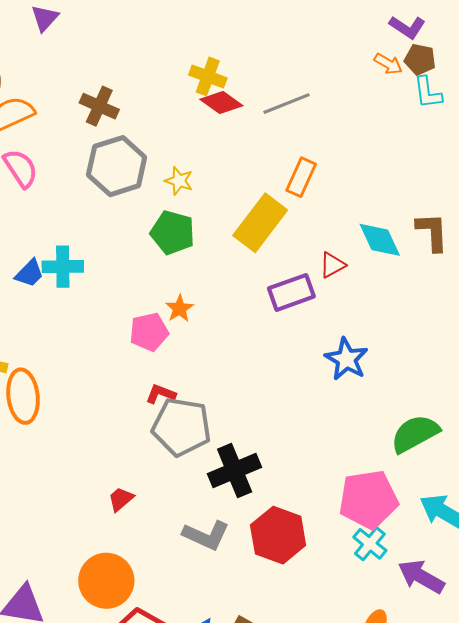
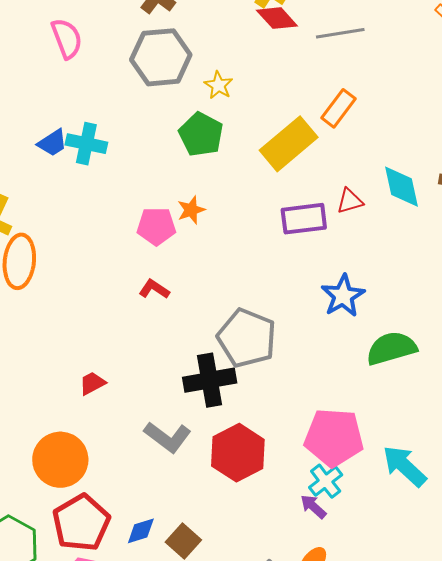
gray pentagon: (181, 427) -> (247, 338), moved
green semicircle: (415, 434) -> (391, 348), moved
purple arrow: (421, 577) -> (313, 507), moved, size x0.6

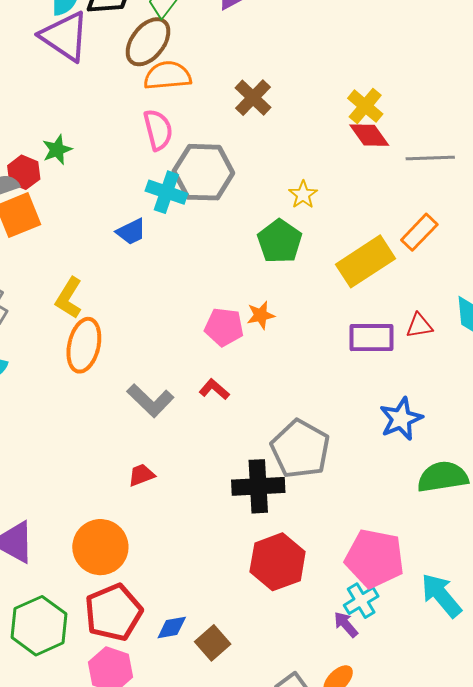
gray hexagon: (161, 57) -> (203, 172), moved
cyan cross: (86, 144) -> (166, 192), moved
gray L-shape: (168, 437) -> (150, 400), moved

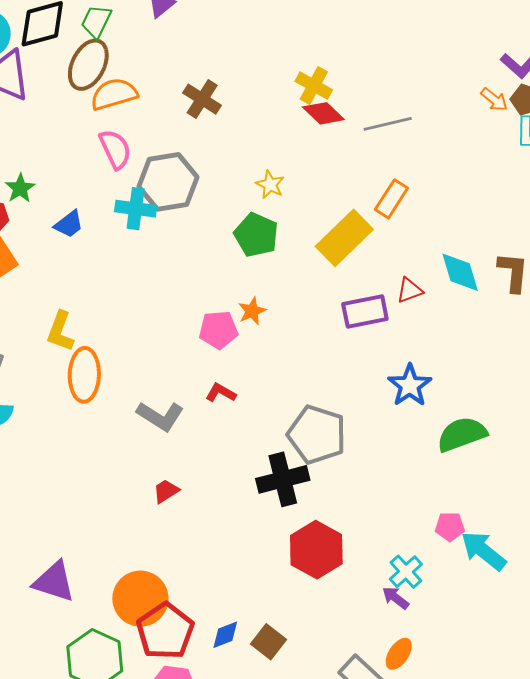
blue trapezoid: (131, 232) -> (69, 224), moved
orange circle: (100, 547) -> (140, 599), moved
pink pentagon: (375, 558) -> (450, 527), moved, size x0.5

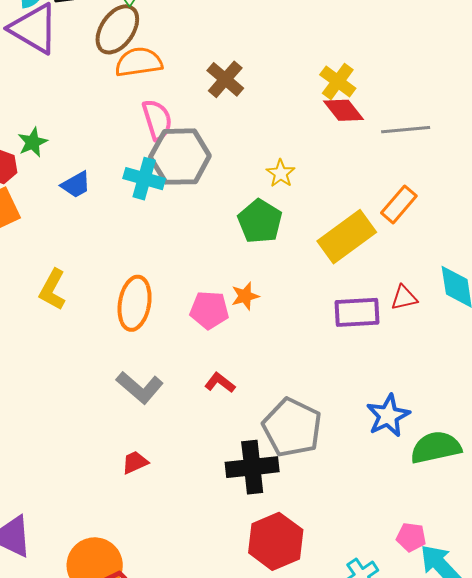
pink semicircle: (115, 149) -> (157, 120), moved
orange ellipse: (84, 375) -> (135, 303), moved
blue star: (410, 385) -> (388, 416), moved
red L-shape: (221, 393) -> (220, 383), moved

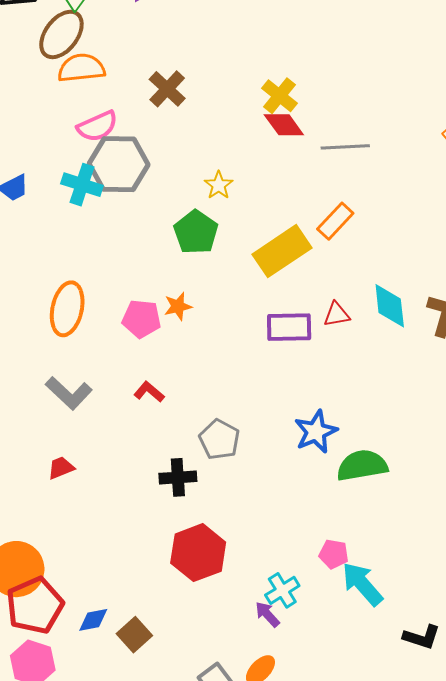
pink semicircle: (157, 120) -> (97, 126), turned 81
gray pentagon: (292, 428) -> (219, 440), size x0.7
black cross: (252, 467) -> (178, 477), size x0.7

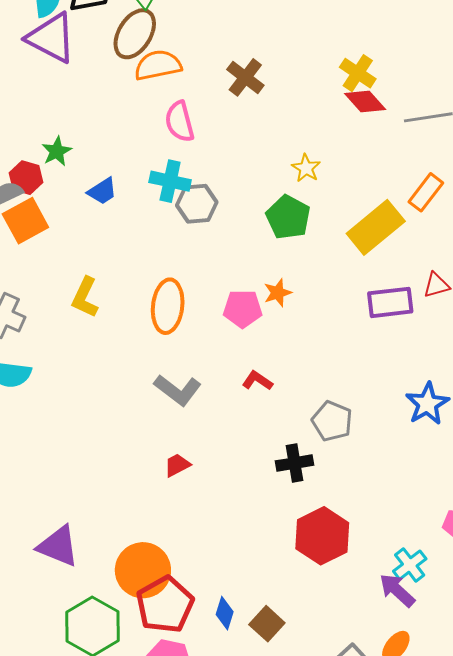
pink semicircle: (97, 126) -> (180, 122), turned 105
gray hexagon: (119, 164) -> (197, 204), moved, size x0.7
purple arrow: (267, 614) -> (397, 590), size x1.4
blue diamond: (93, 620) -> (225, 613), turned -56

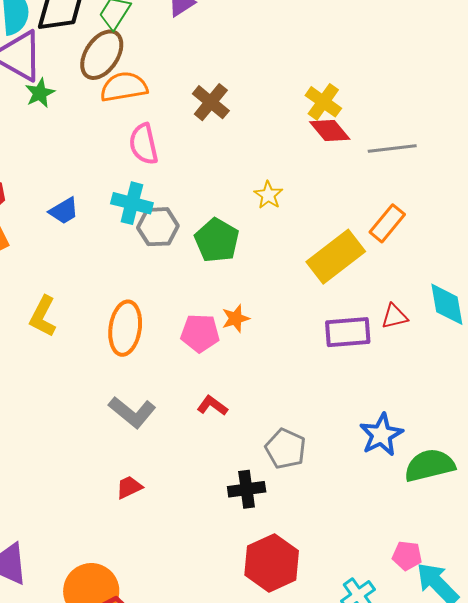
green star: (57, 151) -> (40, 93), moved
green pentagon: (288, 217) -> (217, 240), moved

